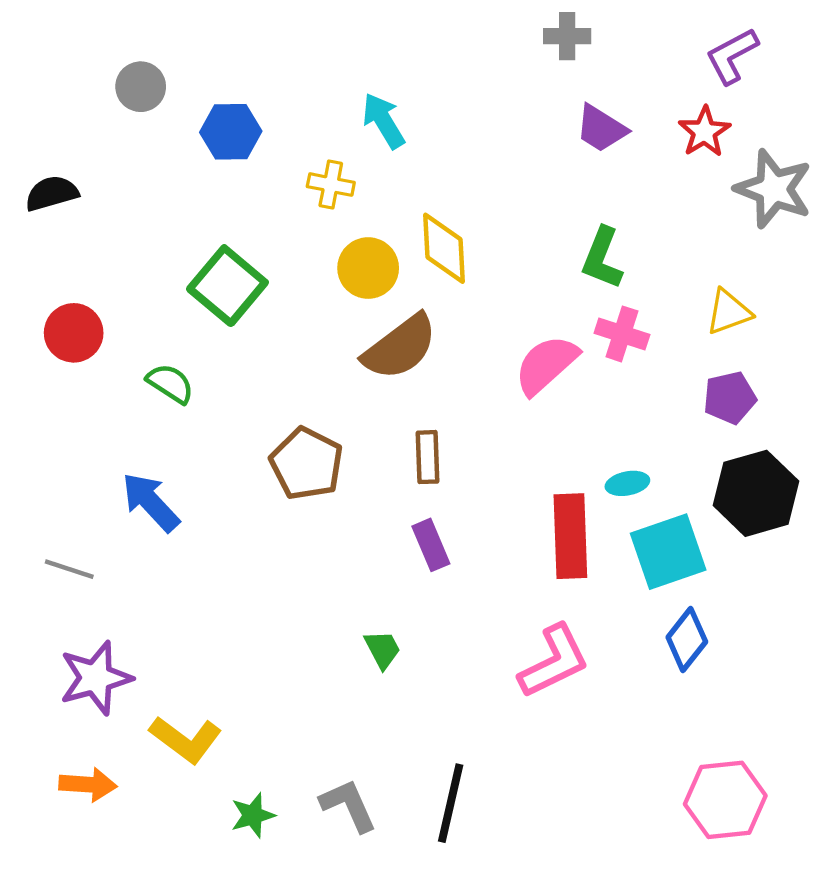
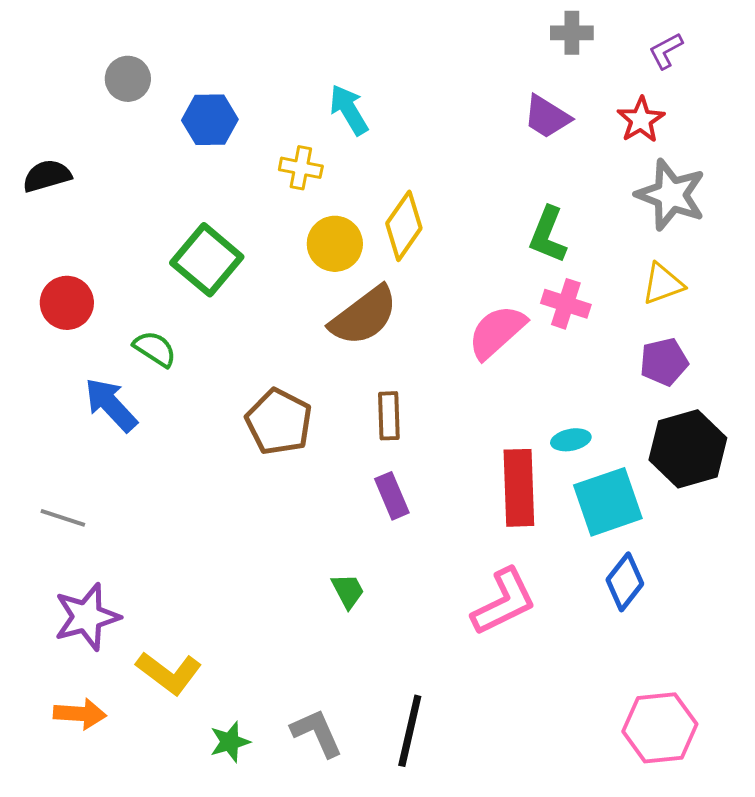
gray cross: (567, 36) -> (572, 33), moved
purple L-shape: (732, 56) -> (666, 51), size x0.7
gray star: (774, 189) -> (671, 195), moved
yellow diamond: (444, 248) -> (404, 226), turned 38
blue arrow: (151, 502) -> (111, 405), moved

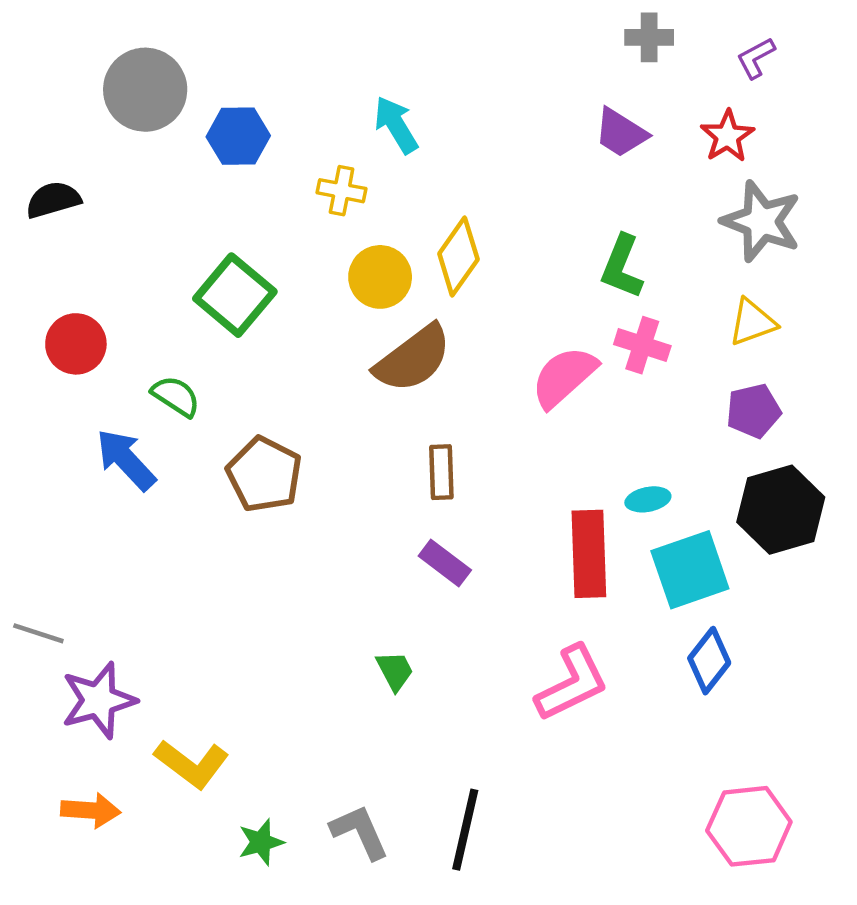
gray circle: (128, 79) -> (145, 90), size x1.6
brown pentagon: (279, 422) -> (264, 474), moved
purple rectangle: (392, 496) -> (445, 563), turned -30
gray line: (63, 518) -> (38, 633), moved

